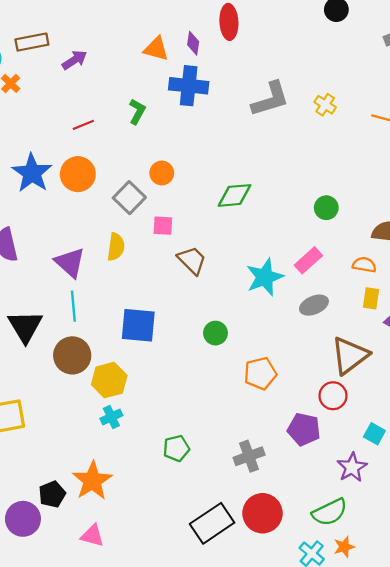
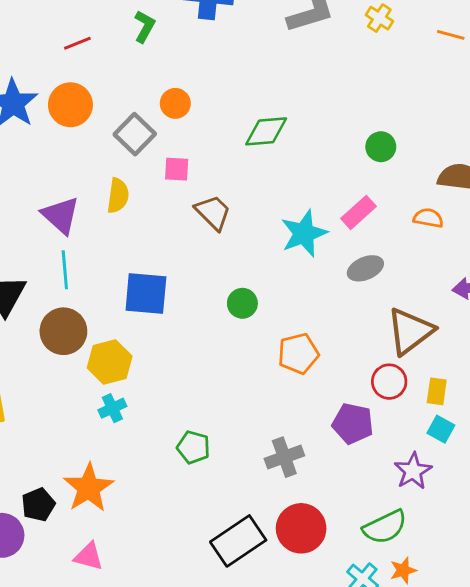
yellow rectangle: (371, 298) -> (437, 391), moved
green pentagon: (176, 448) -> (193, 447), turned 30

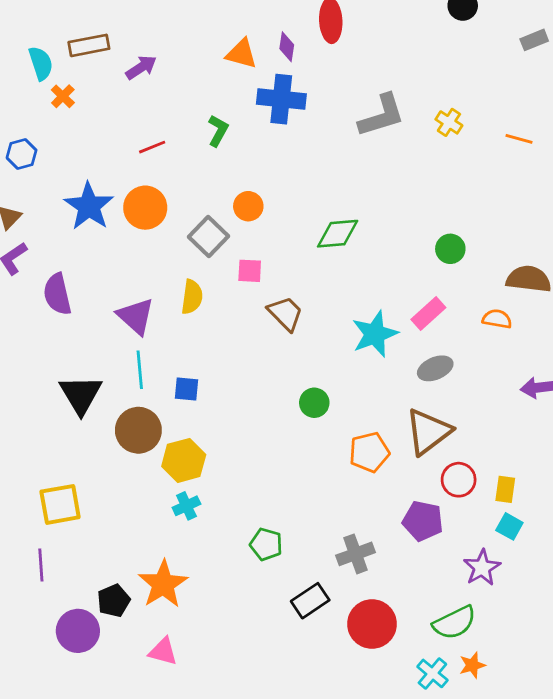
blue square: (146, 294) -> (186, 389), moved, size x0.6
brown triangle: (410, 331) -> (428, 432), moved
black rectangle: (238, 541) -> (310, 601), moved, size x0.7

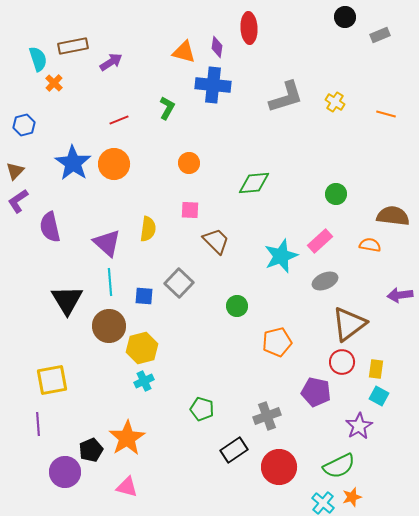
gray rectangle: (534, 40) -> (380, 35), moved
gray square: (208, 236) -> (179, 283), moved
brown triangle: (428, 432) -> (349, 324), moved

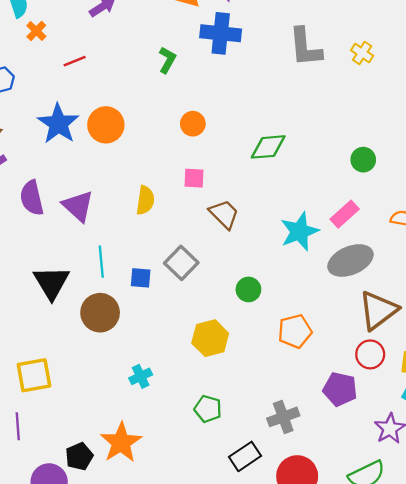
gray L-shape: (286, 97) -> (305, 47), turned 102
red line: (119, 120) -> (75, 61), moved
purple triangle: (107, 243) -> (78, 206), moved
gray ellipse: (325, 281) -> (350, 261), size x1.5
yellow hexagon: (142, 348) -> (210, 338), moved

